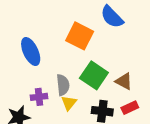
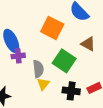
brown triangle: (124, 81) -> (88, 44), moved
purple cross: (39, 97) -> (18, 56), moved

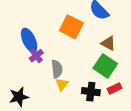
purple cross: (18, 56) -> (36, 56), turned -32
green square: (64, 61) -> (105, 66), moved

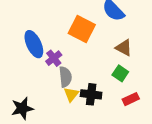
purple cross: (36, 56) -> (54, 58), moved
green square: (105, 66) -> (120, 73), size x0.6
black cross: (91, 92) -> (91, 94), moved

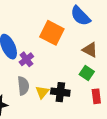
gray semicircle: (65, 77) -> (23, 86), moved
red rectangle: (131, 99) -> (96, 96), turned -72

